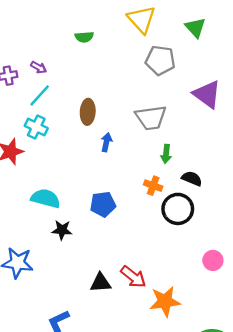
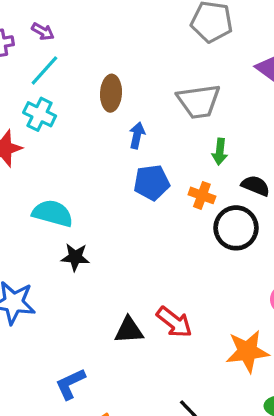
blue pentagon: (103, 204) -> (152, 182), moved
orange star: (165, 301) -> (247, 351), moved

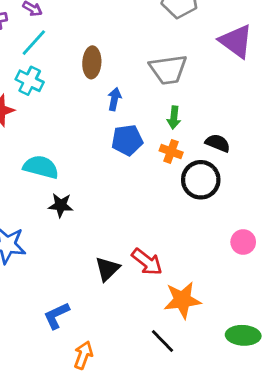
green arrow: (220, 152) -> (174, 118), moved
black triangle: (129, 330) -> (107, 269), turned -40
orange star: (247, 351) -> (182, 300), moved

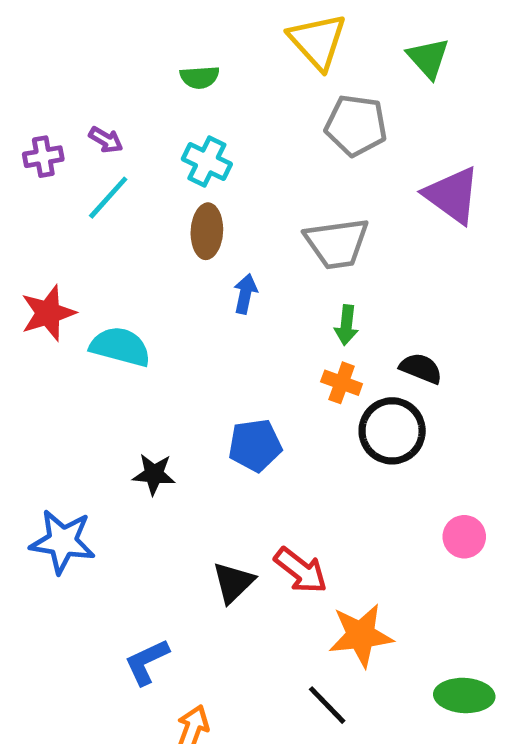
cyan cross: (30, 81) -> (207, 161), moved
blue pentagon: (127, 140) -> (255, 445), moved
cyan semicircle: (41, 167) -> (120, 347), moved

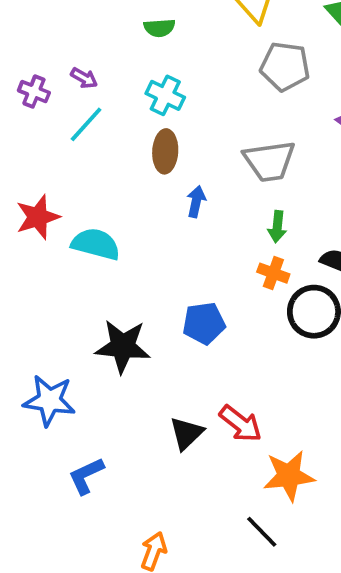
purple cross: (43, 157) -> (34, 92), turned 32
black star: (154, 474) -> (123, 346), size x1.6
blue L-shape: (147, 662) -> (86, 476), moved

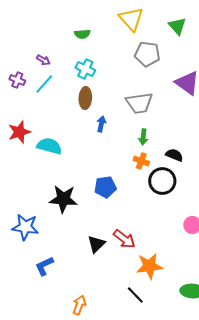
purple cross: (34, 92) -> (17, 80), moved

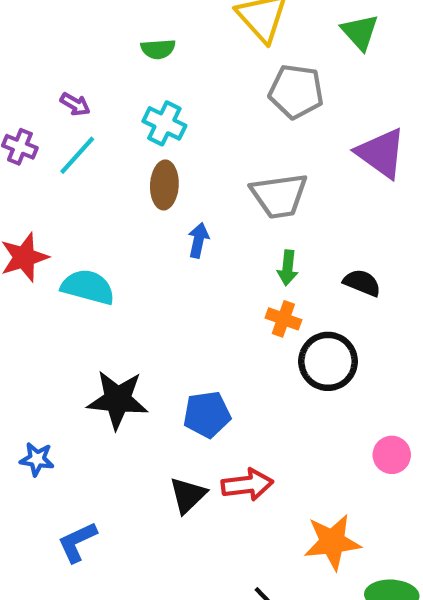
black semicircle: (174, 155) -> (362, 283), moved
blue pentagon: (105, 187) -> (207, 414), moved
blue star: (25, 227) -> (37, 459), size x0.6
red arrow: (124, 239) -> (247, 485), turned -45
orange star: (149, 266) -> (332, 542), moved

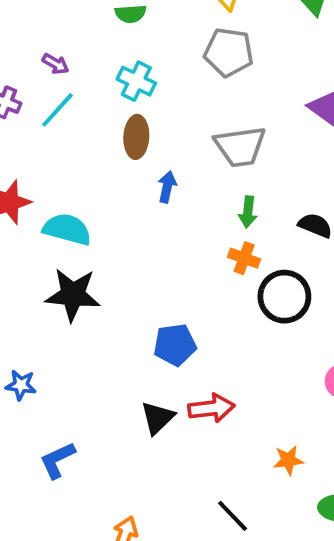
gray pentagon: (296, 91) -> (229, 52), moved
black star: (118, 400) -> (73, 295), moved
orange star: (332, 542) -> (288, 460), size x0.6

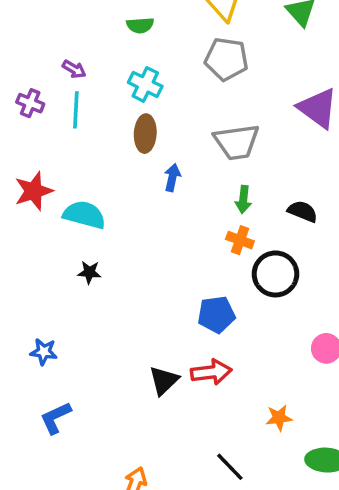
cyan line: (57, 110) -> (76, 110), turned -39
black star: (73, 295) -> (89, 272), size x0.5
blue pentagon: (175, 345) -> (216, 315), moved
blue L-shape: (57, 460) -> (56, 418), moved

